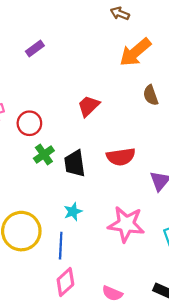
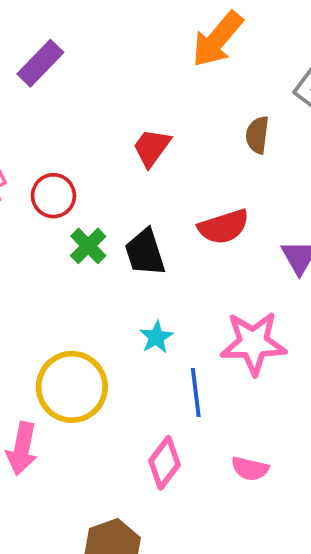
purple rectangle: (35, 49) -> (40, 63), size x1.4
brown semicircle: (151, 95) -> (257, 135), moved, turned 36
blue line: (61, 246) -> (196, 393), moved

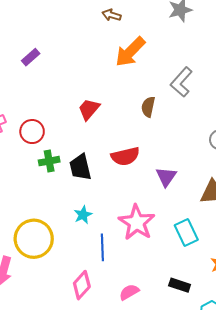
purple rectangle: (40, 63) -> (31, 57), size x0.7
green cross: (88, 246) -> (49, 161), turned 30
pink star: (253, 343) -> (137, 222), turned 30
pink semicircle: (250, 469) -> (129, 292), turned 132

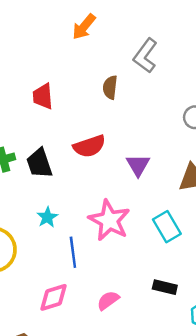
orange arrow: (130, 52) -> (84, 27), size x0.7
red trapezoid: (89, 109) -> (43, 96), turned -40
pink diamond: (82, 285) -> (53, 297), turned 36

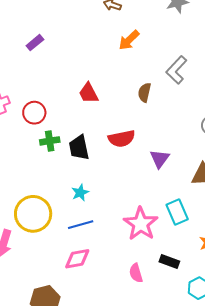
red trapezoid: (43, 96) -> (88, 93), turned -30
pink star: (109, 220) -> (141, 224), moved
blue line: (73, 252) -> (81, 225), moved, turned 75
pink semicircle: (108, 300) -> (136, 273), moved, turned -78

